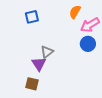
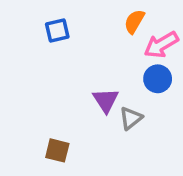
gray triangle: (47, 52) -> (131, 118), moved
purple triangle: (39, 64) -> (106, 100), moved

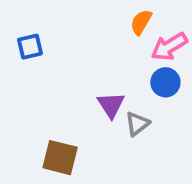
blue square: (57, 30) -> (30, 47), moved
brown square: (57, 150) -> (60, 158), size x1.4

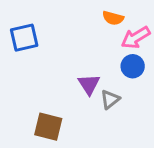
orange semicircle: (141, 22) -> (113, 18), turned -105
blue square: (30, 47) -> (24, 38), size x1.4

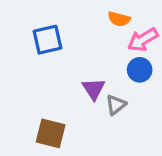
blue square: (24, 38) -> (48, 40), moved

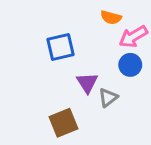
blue square: (48, 40) -> (61, 47), moved
brown square: (51, 133) -> (63, 123), moved, turned -36

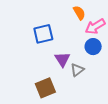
orange semicircle: (111, 17) -> (79, 13), turned -136

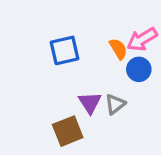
orange semicircle: (79, 13) -> (118, 49), moved
purple triangle: (62, 59) -> (90, 103), moved

